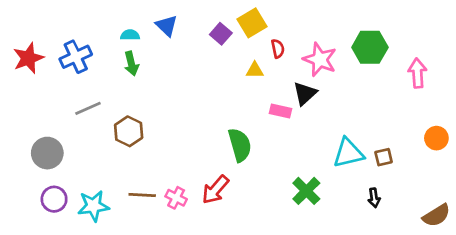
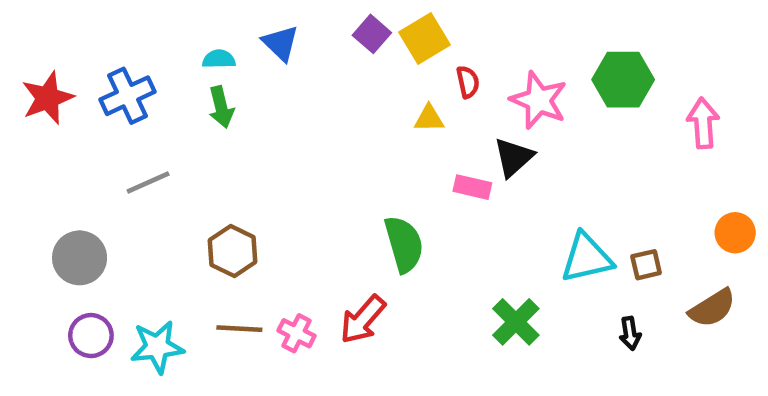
purple square: (221, 34) -> (372, 34), moved
brown hexagon: (129, 131) -> (233, 251), moved
brown semicircle: (436, 215) -> (712, 308), moved

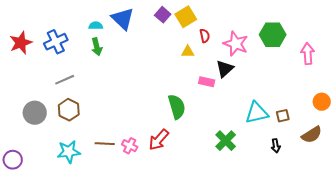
blue triangle: (281, 43) -> (123, 19), size x1.4
brown hexagon: (233, 251) -> (69, 110), moved
purple circle: (91, 336) -> (13, 160), moved

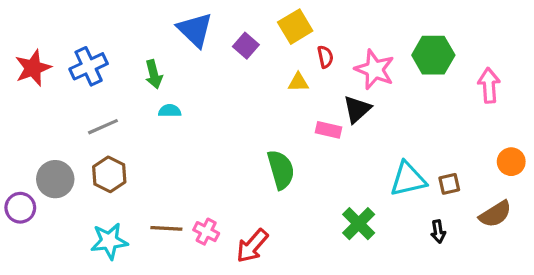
purple square: (163, 15) -> (246, 46), moved
cyan semicircle: (96, 26) -> (170, 111), moved
red arrow: (159, 140) -> (252, 246), moved
purple circle: (13, 160) -> (20, 208), moved

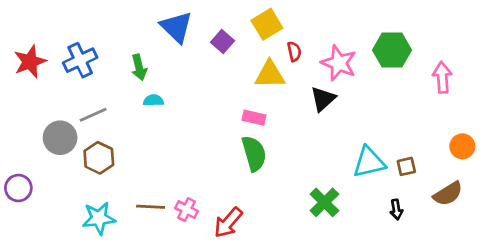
yellow triangle: (298, 82) -> (270, 74), size x1.6
pink rectangle: (329, 130) -> (254, 118), moved
gray circle: (55, 179) -> (60, 138), moved

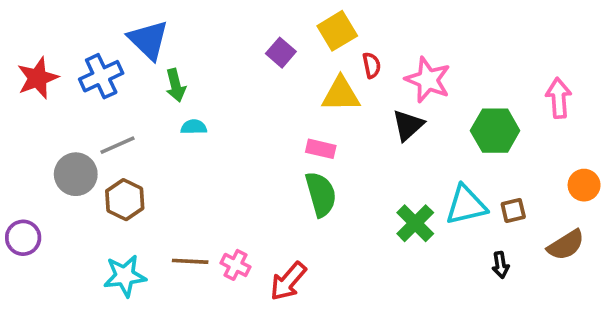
blue triangle: (176, 27) -> (148, 40), moved
green hexagon: (392, 50) -> (495, 131), moved
green cross: (324, 202) -> (415, 223), moved

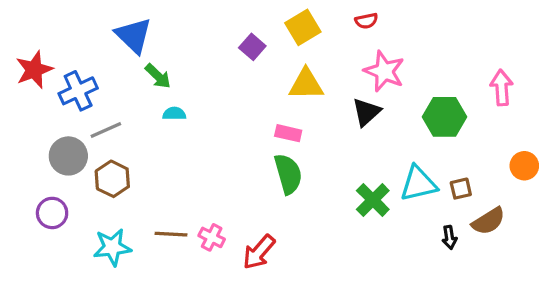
red semicircle: (372, 65) -> (366, 21), moved, turned 90
blue cross: (101, 76) -> (78, 91), moved
green arrow: (176, 85) -> (158, 76), turned -32
purple circle: (23, 238) -> (52, 213), moved
brown semicircle: (566, 245) -> (488, 221), moved

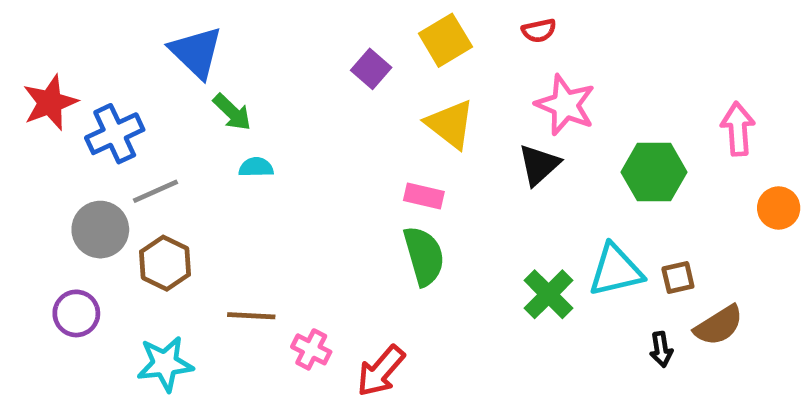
yellow triangle: (306, 84) -> (450, 124), turned 39
orange circle: (524, 166) -> (779, 208), moved
brown line: (171, 234) -> (251, 316), moved

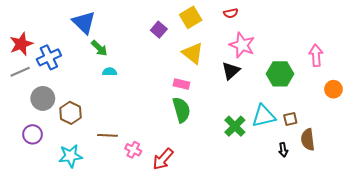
gray line: (155, 191) -> (20, 72), moved
brown semicircle: (719, 325) -> (308, 140), turned 115

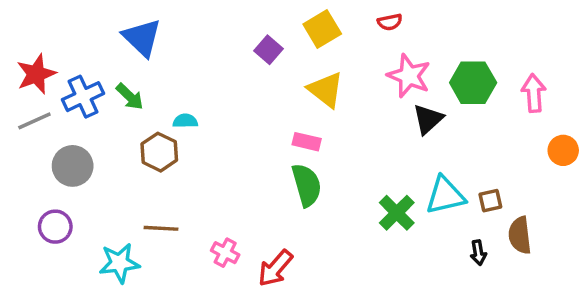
green arrow: (99, 48) -> (130, 97), moved
black triangle: (231, 71) -> (428, 119), moved
green hexagon: (280, 74) -> (473, 83), moved
brown hexagon: (71, 113) -> (159, 152), moved
brown line: (107, 135) -> (161, 228), moved

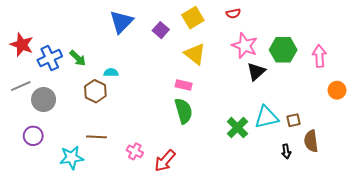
blue triangle: (142, 38) -> (121, 22), moved, turned 30
red star: (36, 74) -> (22, 45), turned -30
gray line: (34, 121) -> (21, 86), moved

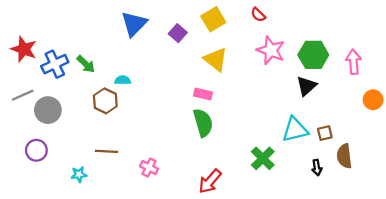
red semicircle: (233, 13) -> (258, 15), turned 56
black triangle: (256, 72) -> (306, 86), moved
green cross: (237, 128) -> (263, 158), moved
cyan star: (72, 158) -> (79, 174), size x0.6
red arrow: (165, 161) -> (210, 181), moved

